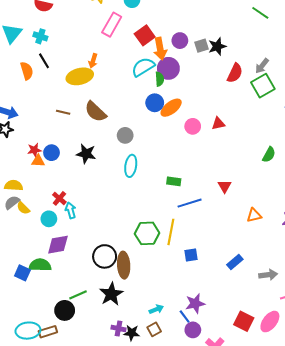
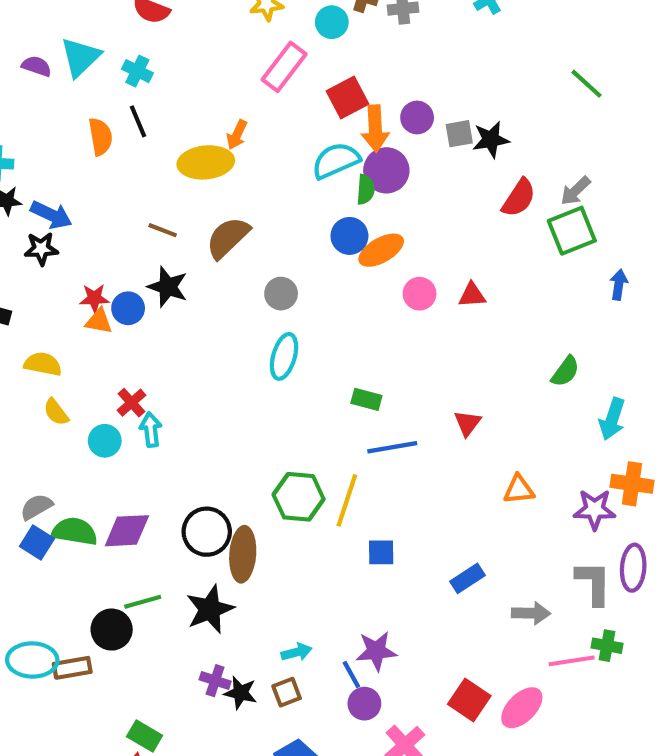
brown semicircle: (95, 112) -> (228, 238), turned 85
black star: (86, 154) -> (168, 287), moved
gray semicircle: (12, 202) -> (36, 507), moved
purple diamond: (58, 245) -> (127, 531), moved

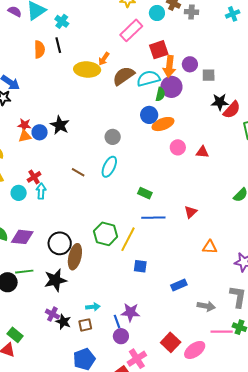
black star: (491, 140) -> (220, 102), moved
brown line: (163, 230) -> (78, 172), moved
brown semicircle: (228, 238) -> (124, 76), moved
orange triangle: (99, 321) -> (25, 136), turned -32

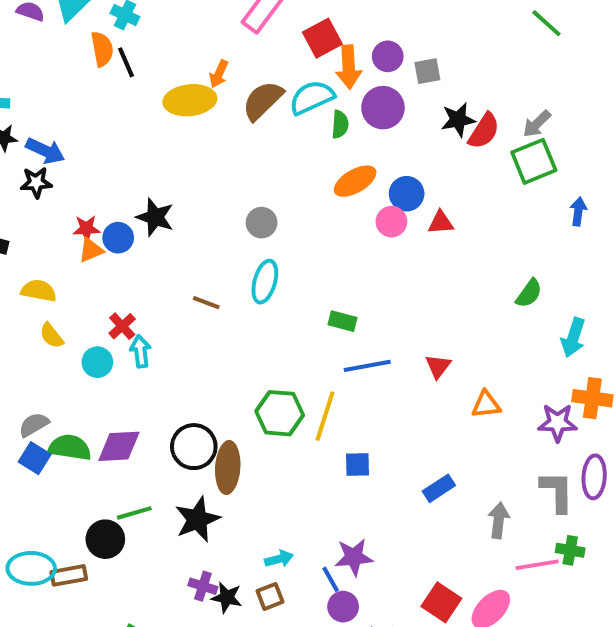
orange semicircle: (39, 49) -> (102, 49), moved
purple circle: (171, 87) -> (383, 108), moved
blue circle: (149, 115) -> (407, 194), moved
red triangle: (191, 212) -> (438, 366), moved
gray arrow: (206, 306) -> (499, 520), turned -84

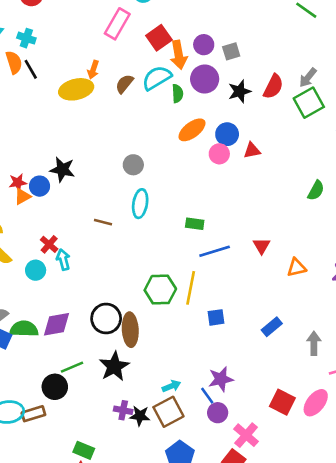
brown semicircle: (263, 101) -> (124, 84), size x0.7
black star: (458, 120) -> (240, 91), moved
brown square: (270, 596) -> (168, 412), size x1.6

